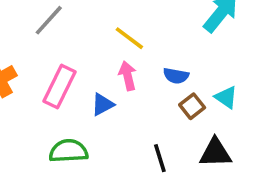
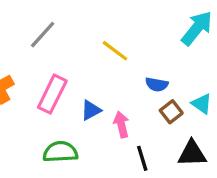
pink arrow: (128, 76) -> (121, 125), moved

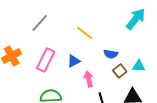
cyan triangle: (202, 104) -> (139, 66), turned -32
blue triangle: (91, 110) -> (74, 61), moved

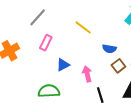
pink rectangle: (46, 60) -> (46, 43), moved, size x0.7
blue triangle: (74, 61) -> (63, 65), moved

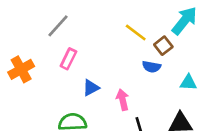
yellow line: (83, 27) -> (136, 32), moved
brown square: (118, 66) -> (163, 46), moved

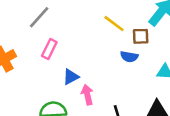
brown square: (163, 46) -> (141, 36), turned 36
pink arrow: (123, 100) -> (87, 95), moved

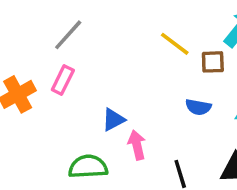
pink rectangle: (49, 49) -> (63, 80), moved
blue semicircle: (129, 57) -> (198, 107), moved

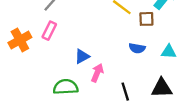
pink arrow: (137, 145) -> (97, 73), turned 36

